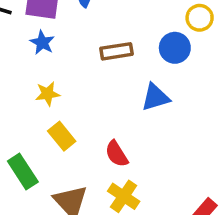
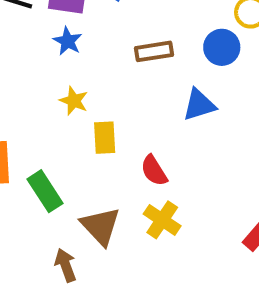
yellow star: (48, 94) -> (74, 101), turned 30
yellow rectangle: (62, 136) -> (105, 138), moved, turned 36

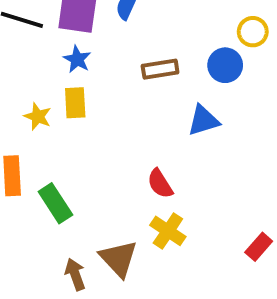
yellow star: (74, 101) -> (38, 117), moved
yellow rectangle: (105, 138) -> (75, 103), moved
brown triangle: (100, 226) -> (119, 259), moved

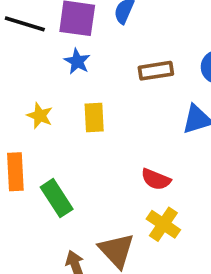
yellow rectangle: (75, 103) -> (94, 118), moved
red semicircle: (160, 184) -> (156, 179), turned -36

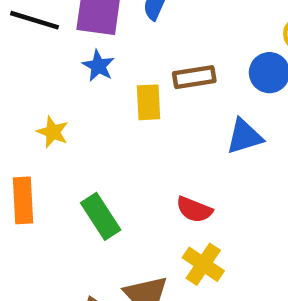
yellow rectangle: (94, 118) -> (149, 102), moved
green rectangle: (57, 198) -> (101, 216), moved

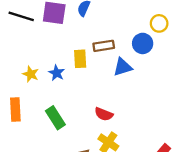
blue star: (98, 66) -> (57, 73), moved
blue triangle: (244, 137) -> (123, 67), moved

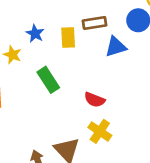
blue star: (57, 73) -> (35, 34), moved
green rectangle: (55, 118) -> (48, 80), moved

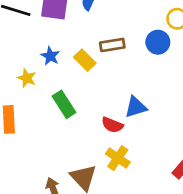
yellow rectangle: (68, 38) -> (85, 60), turned -42
blue triangle: (116, 47) -> (136, 107), moved

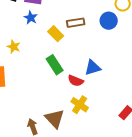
blue star: (50, 56) -> (31, 18), moved
green rectangle: (64, 104) -> (55, 65), moved

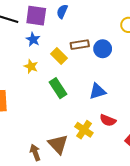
blue circle: (109, 21) -> (103, 49), moved
yellow star: (14, 47) -> (31, 66), moved
red semicircle: (76, 81) -> (108, 120), moved

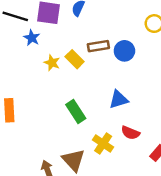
blue star: (33, 39) -> (32, 38), moved
yellow star: (31, 66) -> (52, 63), moved
green rectangle: (58, 88) -> (76, 111), moved

